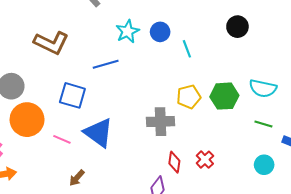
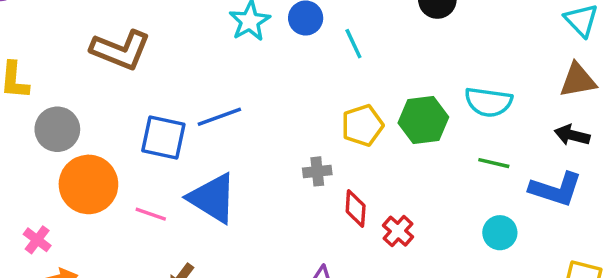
blue line: (106, 64) -> (219, 117), moved
gray cross: (161, 122) -> (317, 171), size x0.6
red diamond: (174, 162) -> (356, 208), moved

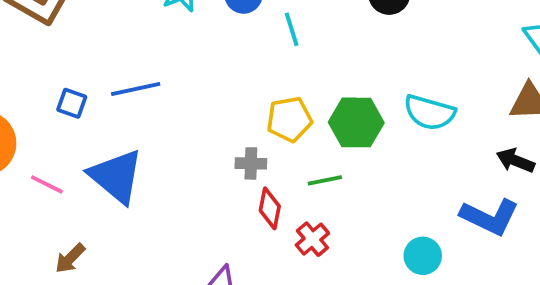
blue square: (163, 138) -> (72, 103), size x0.6
green line: (494, 163) -> (325, 180), moved, turned -32
gray cross: (317, 171) -> (251, 163), moved

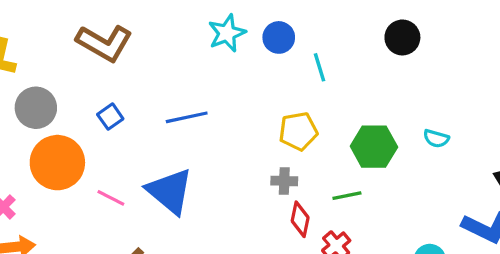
blue square: (72, 103) -> (110, 117), moved, turned 35
cyan semicircle: (430, 112) -> (436, 138), size x0.6
yellow pentagon: (289, 119) -> (298, 131), moved

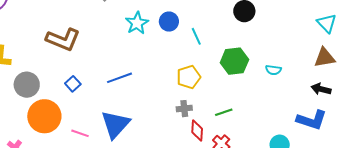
green hexagon: (374, 147) -> (234, 61), moved
blue triangle: (170, 191) -> (115, 124), turned 40

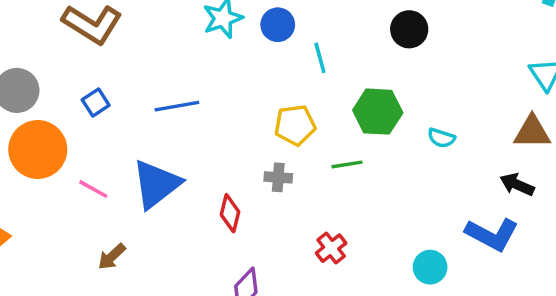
green line: (224, 112) -> (347, 164), moved
red diamond: (197, 131) -> (230, 213), moved

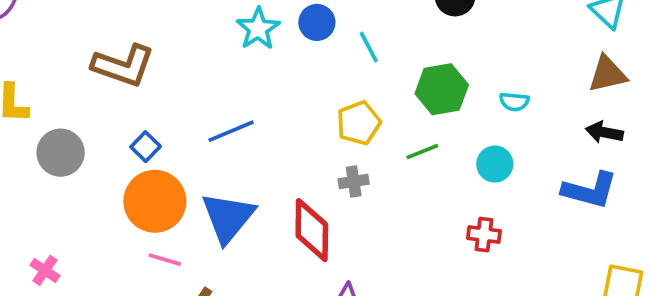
orange circle: (38, 149) -> (155, 201), moved
pink line: (93, 189) -> (165, 260), moved
red diamond: (230, 213) -> (312, 230), size x1.6
red cross: (331, 248) -> (484, 235), moved, turned -32
cyan circle: (430, 267) -> (495, 164), moved

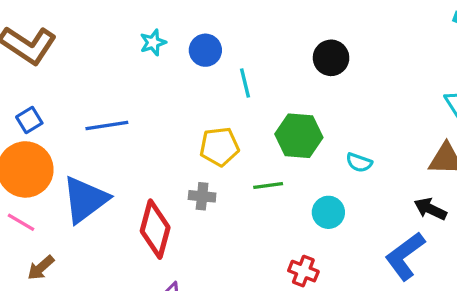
cyan star: (258, 29) -> (153, 43), size x0.7
blue L-shape: (590, 190) -> (405, 256), turned 114

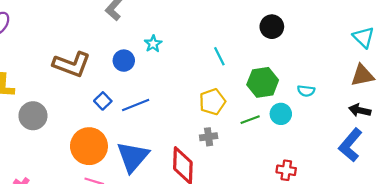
blue circle: (205, 50) -> (124, 61), moved
blue square: (29, 120) -> (103, 101), moved
cyan circle: (328, 212) -> (281, 114), moved

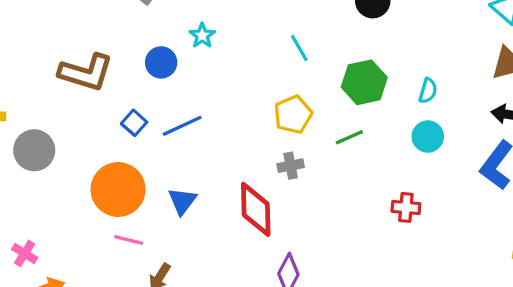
cyan semicircle: (306, 91) -> (428, 91), turned -77
cyan circle: (281, 114) -> (428, 137), moved
blue triangle: (133, 157) -> (182, 201), size x0.6

